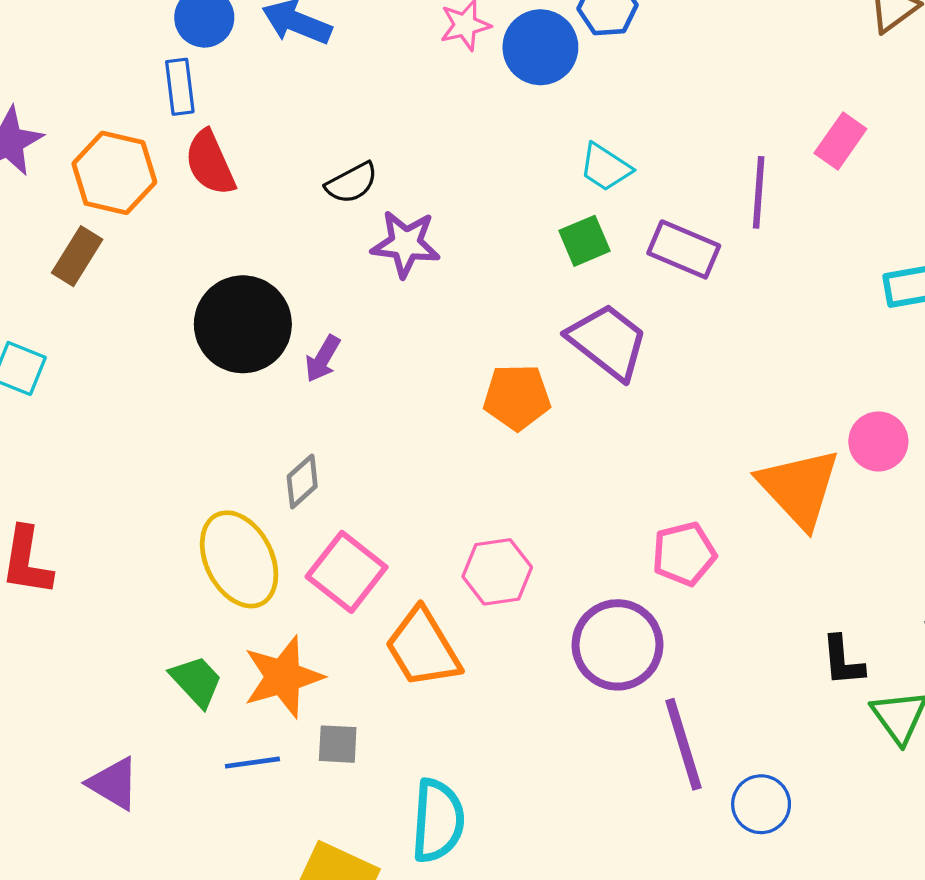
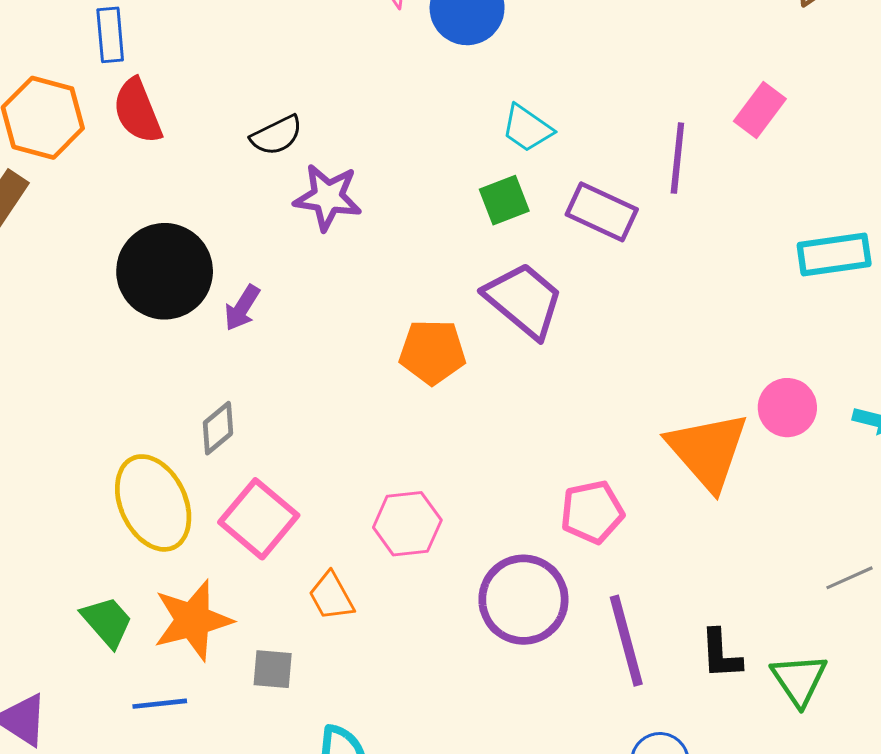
orange trapezoid: (423, 648) -> (331, 596), size x0.6
black L-shape: (843, 661) -> (721, 654), moved
gray square: (338, 744) -> (273, 669), moved
purple line: (683, 744) -> (626, 641), moved

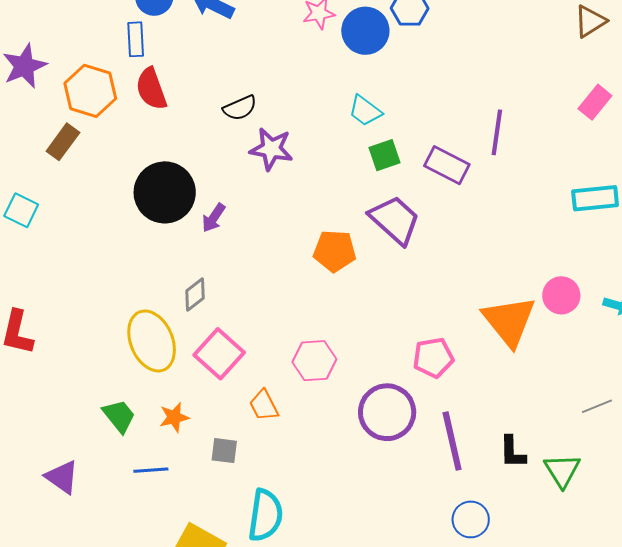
pink rectangle: (760, 110) -> (595, 102), moved
cyan trapezoid: (527, 128) -> (365, 111), moved
orange star: (193, 620) -> (174, 417), size x0.6

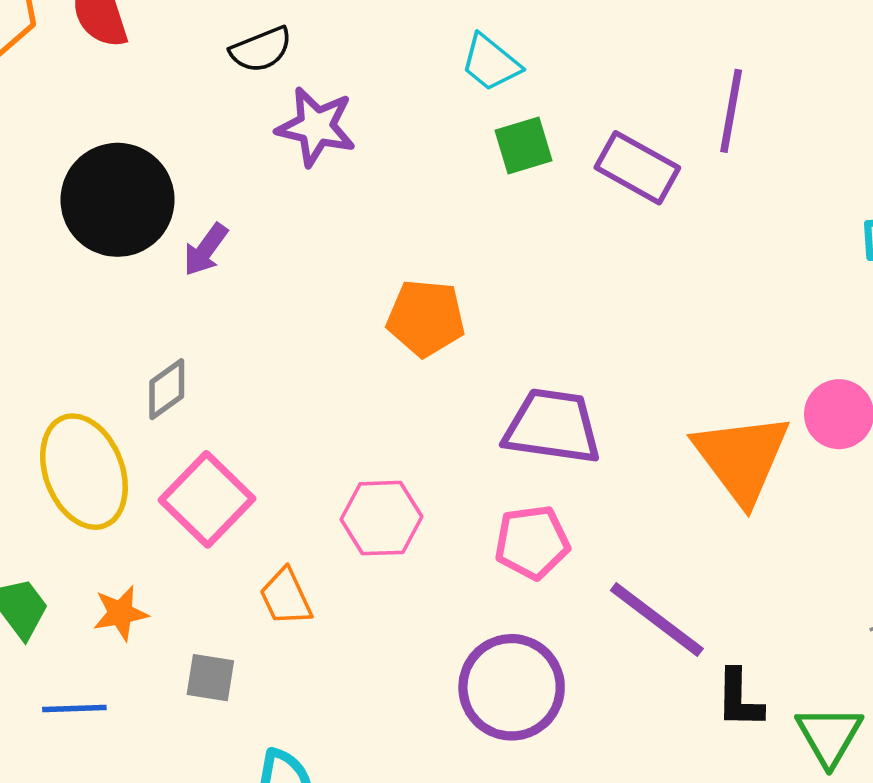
purple trapezoid: (395, 220) -> (552, 427), moved, turned -36
pink pentagon: (433, 358) -> (532, 542), moved
purple circle: (387, 412) -> (512, 687), moved
purple line: (452, 441) -> (657, 620), moved, turned -42

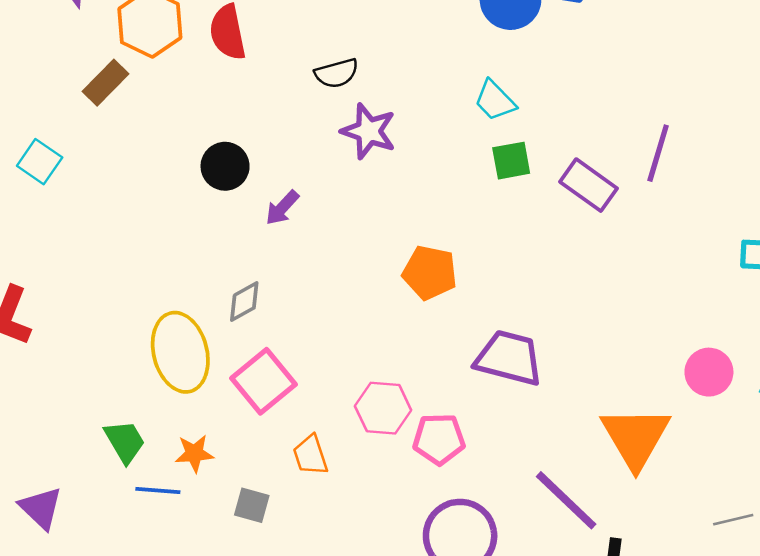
black circle: (118, 200) -> (225, 166), size x0.6
orange triangle: (742, 458) -> (636, 437), moved
pink pentagon: (532, 542) -> (439, 439), moved
blue line: (74, 709) -> (158, 490), moved

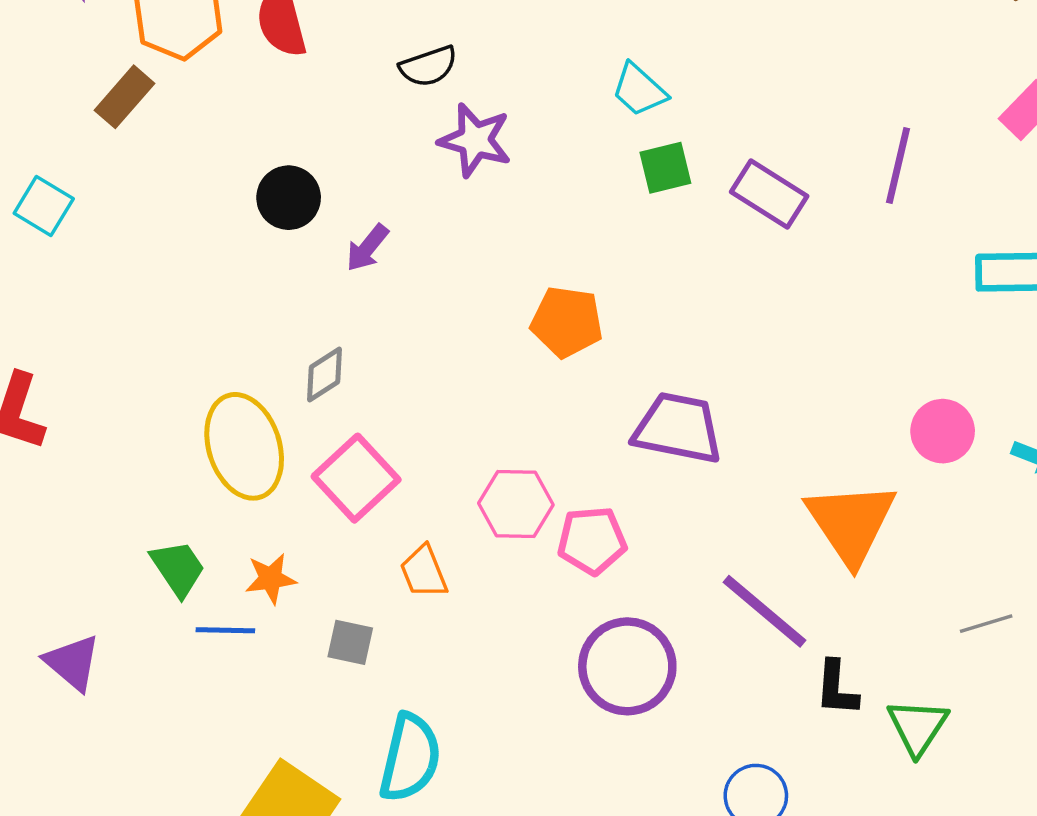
purple line: (658, 153) -> (898, 166), moved

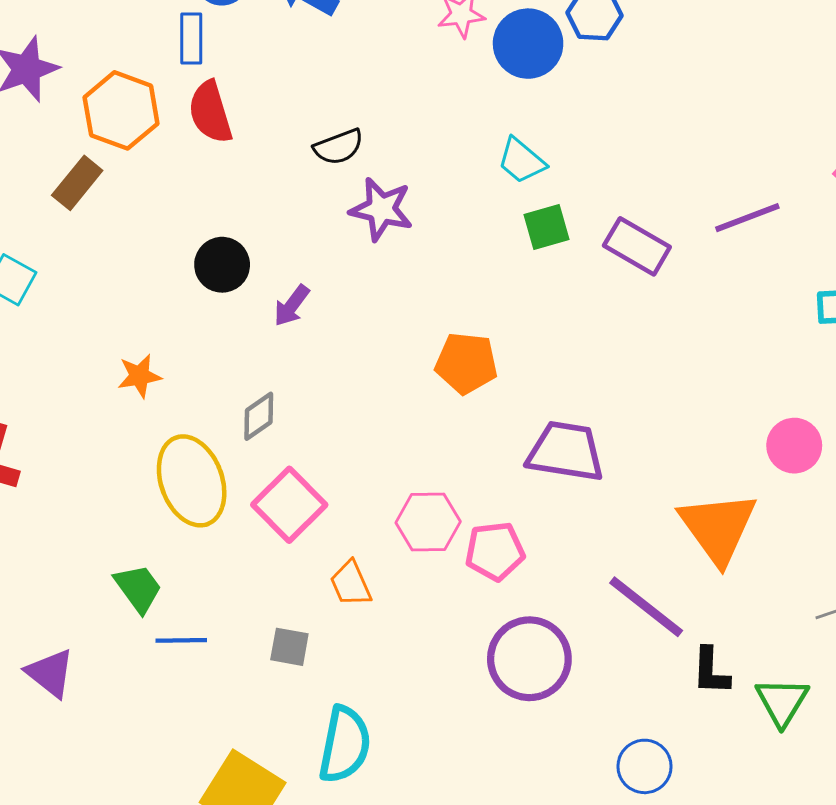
purple line: (898, 166) -> (747, 218), turned 58
orange star: (271, 579) -> (139, 376), moved

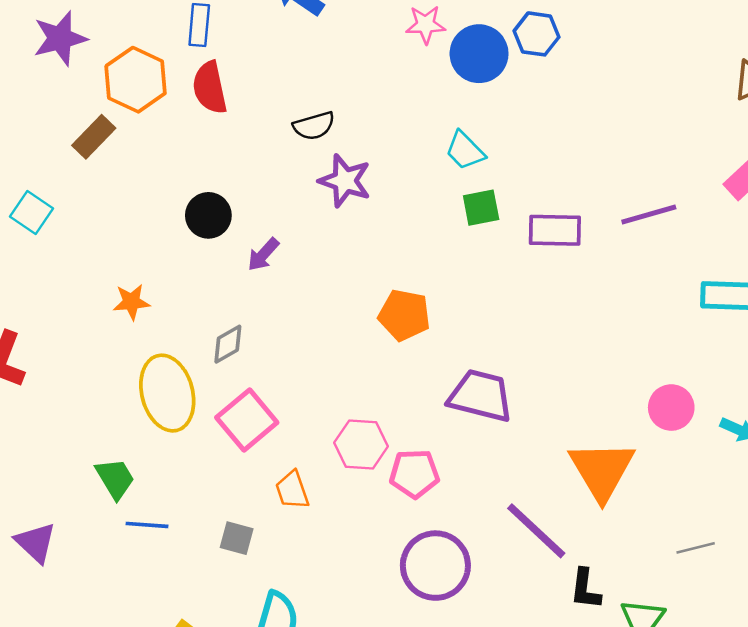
purple rectangle: (637, 246) -> (555, 230), turned -34

